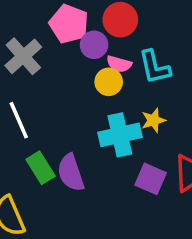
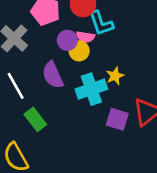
purple circle: (94, 45) -> (67, 40), moved
cyan L-shape: (155, 67) -> (101, 23), moved
purple semicircle: (71, 173) -> (53, 75), moved

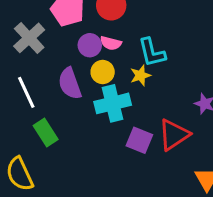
cyan L-shape: (101, 23) -> (152, 52), moved
yellow circle: (79, 51) -> (103, 72), moved
yellow star: (115, 76) -> (140, 75), moved

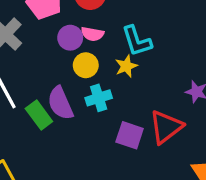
purple semicircle: (70, 84) -> (60, 103), moved
cyan cross: (113, 103) -> (99, 98), size x0.7
green rectangle: (46, 133) -> (39, 115), moved

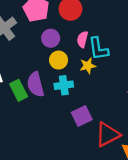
pink semicircle: (92, 34) -> (82, 39), moved, turned 84
red triangle: (166, 127) -> (108, 135), moved
purple square: (130, 135) -> (82, 116), turned 36

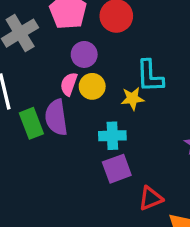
pink semicircle: (82, 39) -> (69, 84), moved
cyan cross: (64, 85) -> (112, 136), moved
red triangle: (108, 135) -> (151, 198), size x0.7

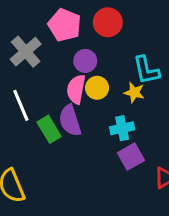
pink semicircle: (69, 84) -> (76, 89), size x1.4
yellow star: (132, 98) -> (134, 93), turned 30

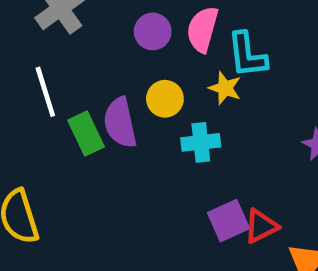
yellow circle: (97, 88) -> (165, 99), moved
pink semicircle: (76, 89) -> (202, 29), moved
purple square: (131, 157) -> (229, 221), moved

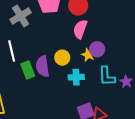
purple circle: (153, 31) -> (97, 49), moved
cyan L-shape: (247, 55) -> (107, 76), moved

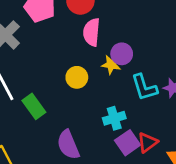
purple semicircle: (43, 66) -> (68, 145), moved
cyan cross: (76, 77) -> (114, 118), moved

